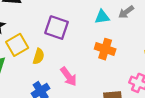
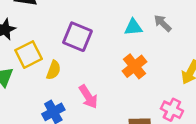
gray arrow: (126, 12) -> (163, 23), turned 77
orange cross: (105, 49) -> (134, 66), turned 30

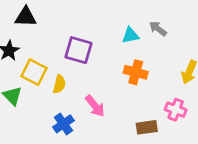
yellow square: (29, 55) -> (34, 72), turned -30
orange cross: (134, 66) -> (136, 72), turned -30

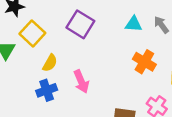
orange cross: (136, 72) -> (144, 62), moved
yellow semicircle: (59, 84) -> (50, 63), moved

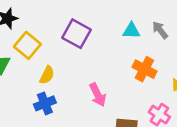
pink arrow: (81, 82) -> (98, 95), moved

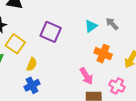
cyan triangle: (131, 31) -> (91, 26), turned -32
pink arrow: (98, 95) -> (86, 76), moved

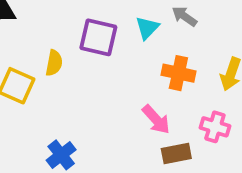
purple square: (51, 32) -> (98, 37), moved
yellow semicircle: (32, 64) -> (54, 63), moved

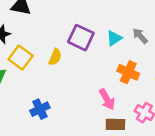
yellow semicircle: (54, 63) -> (55, 57), moved

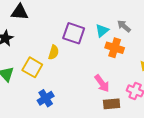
yellow square: (21, 58) -> (32, 67), moved
orange cross: (128, 72) -> (115, 48), moved

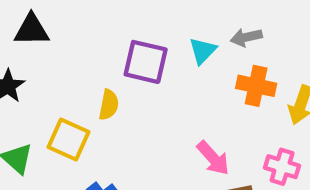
gray arrow: (124, 26) -> (246, 37), turned -48
orange cross: (115, 48) -> (256, 86), moved

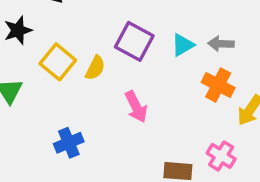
yellow square: (69, 140) -> (58, 62), moved
pink arrow: (213, 158) -> (136, 107), moved

